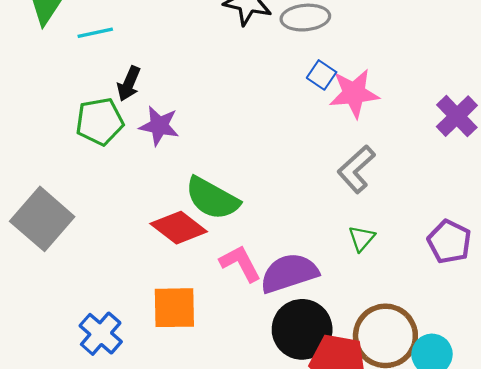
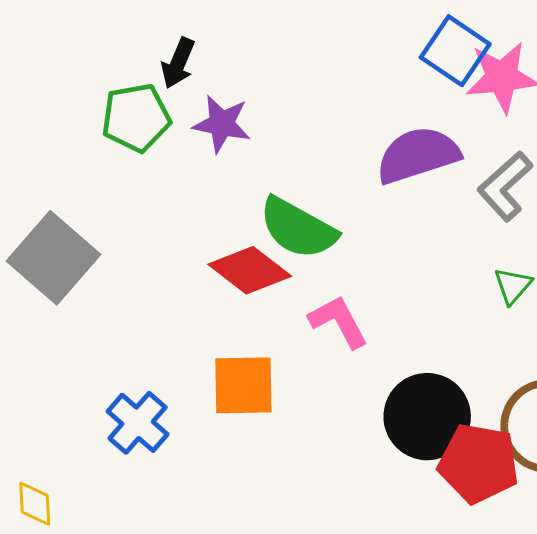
blue square: (322, 75) -> (455, 51), size x1.6
purple semicircle: (289, 273) -> (418, 155), moved

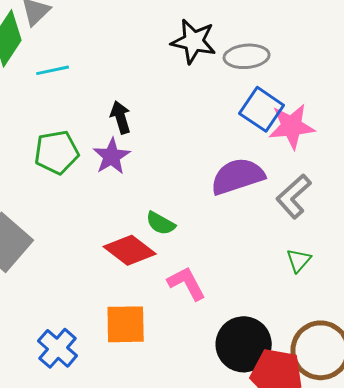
black arrow: (178, 63) -> (121, 117), moved, turned 140
purple star: (222, 124) -> (112, 156), turned 30
green semicircle: (298, 228) -> (161, 223), size x0.6

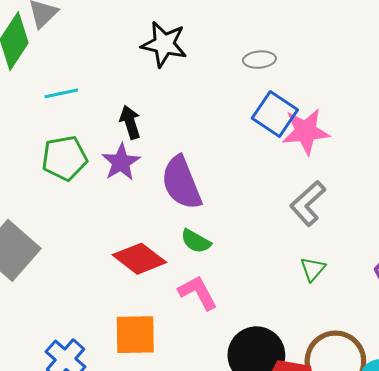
black star: (194, 41) -> (164, 44), moved
gray ellipse: (247, 56) -> (259, 60), size x0.7
cyan line: (53, 70) -> (61, 93), moved
purple semicircle: (238, 176) -> (181, 183), moved, turned -94
green semicircle: (161, 223) -> (196, 241), moved

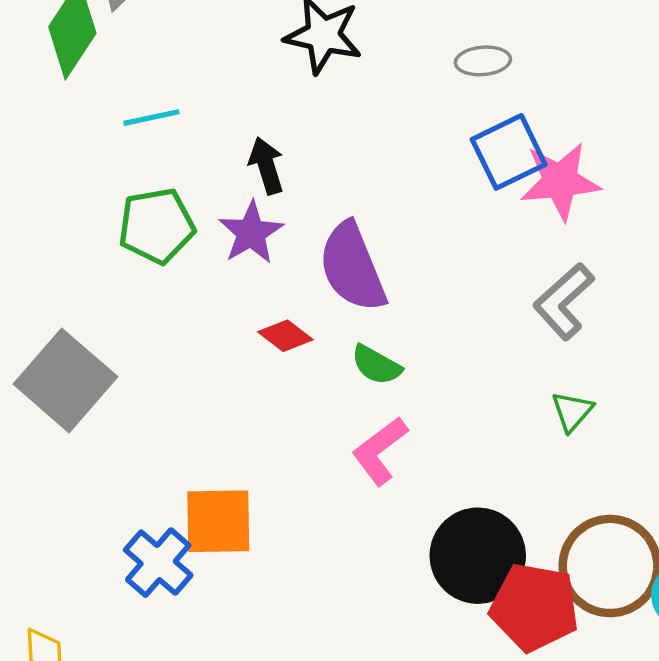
blue square: (275, 114) -> (509, 152), turned 30
red diamond: (139, 259) -> (285, 336), moved, size x0.6
pink L-shape: (198, 293) -> (380, 451), turned -99
orange square: (135, 335) -> (218, 521), moved

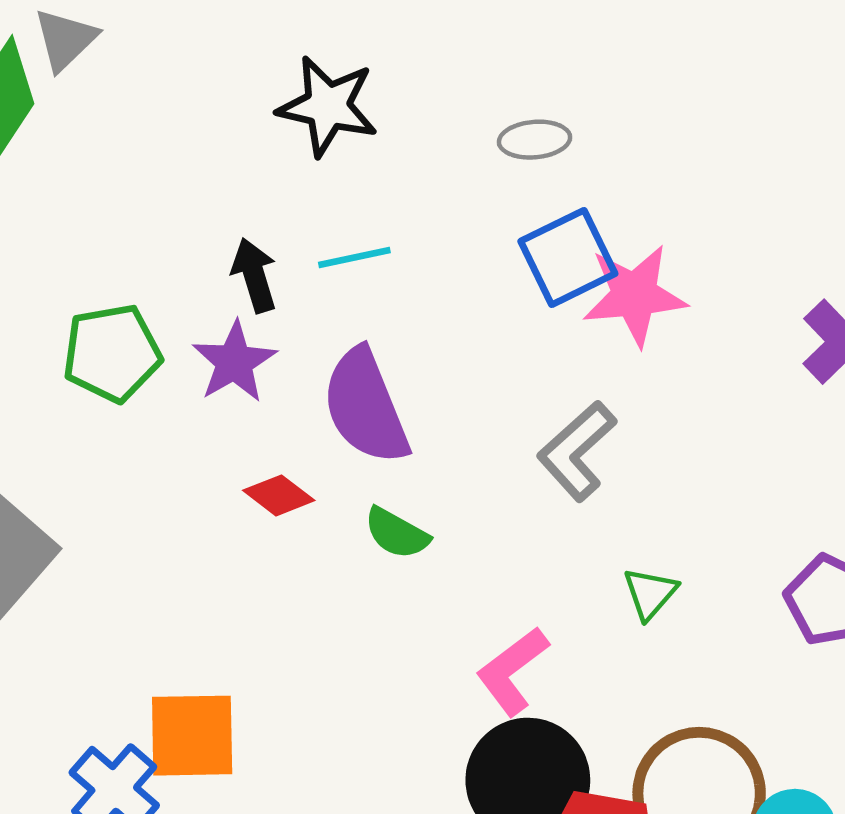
cyan line: (151, 118) -> (354, 257), moved
gray L-shape: (564, 301) -> (577, 451), moved
pink L-shape: (380, 451) -> (512, 671), moved

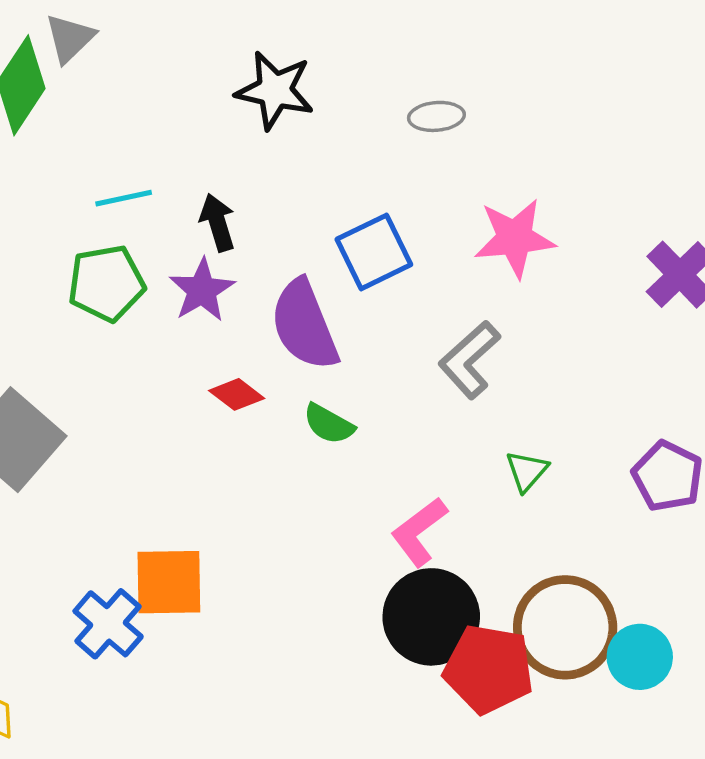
cyan line: (354, 257) -> (124, 198), moved
blue square: (568, 257) -> (374, 252), moved

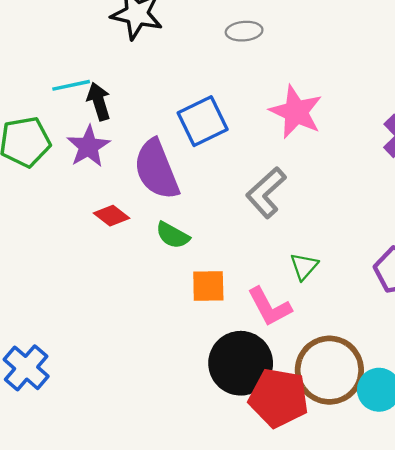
cyan line: (124, 198) -> (71, 85), moved
pink star: (515, 238) -> (296, 112), turned 30
pink L-shape: (419, 532) -> (269, 307), moved, turned -81
orange square: (169, 582) -> (208, 286), moved, size x0.7

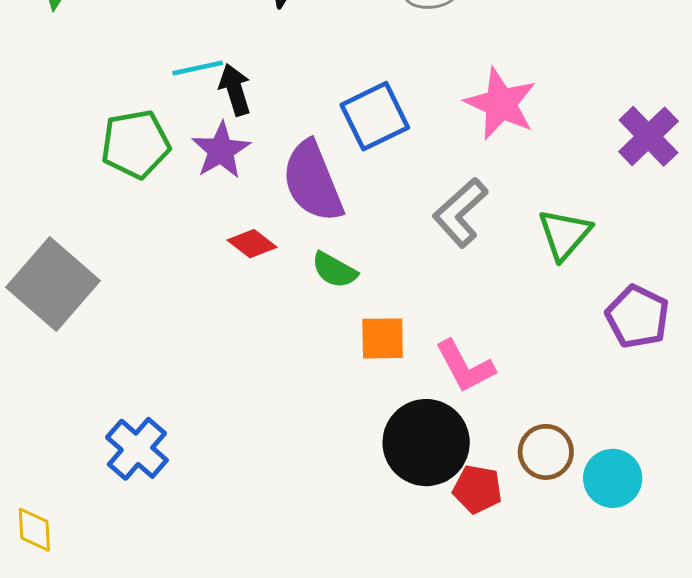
green triangle: (304, 266) -> (564, 234), moved, size x1.4
brown circle: (329, 370) -> (546, 452), size x0.6
red pentagon: (279, 398) -> (477, 489), size x0.6

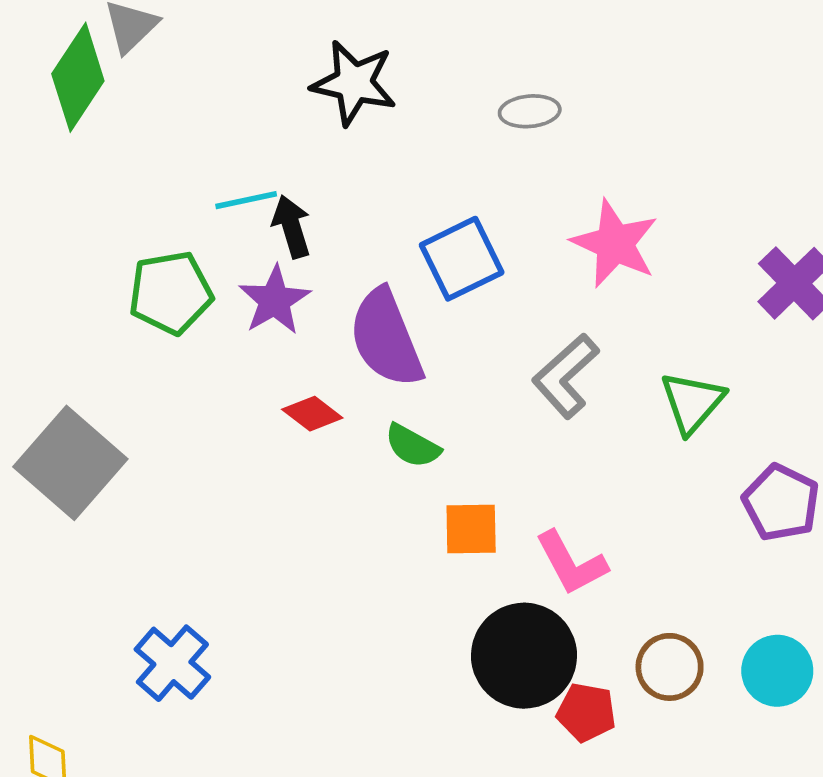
cyan circle: (613, 478) -> (777, 671), moved

